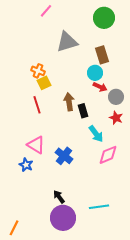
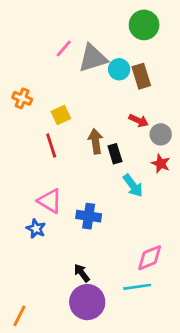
pink line: (46, 11) -> (64, 48), moved
orange cross: (38, 71) -> (22, 98), moved
cyan circle: (95, 73) -> (119, 69), moved
pink diamond: (108, 155) -> (150, 258), moved
blue cross: (64, 156) -> (89, 216), turned -30

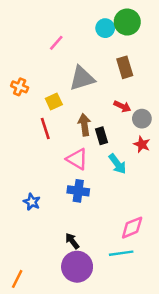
gray triangle: (93, 58) -> (82, 78), moved
cyan circle: (119, 69) -> (105, 28), moved
pink triangle: (50, 201) -> (77, 159), moved

